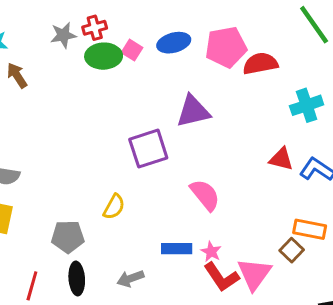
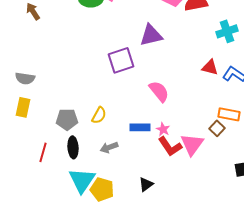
yellow semicircle: (114, 207) -> (99, 115), moved

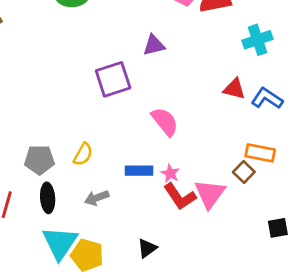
purple triangle: (151, 35) -> (154, 45), size x0.7

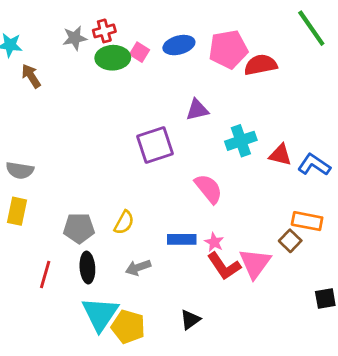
cyan cross: (257, 40) -> (241, 141), moved

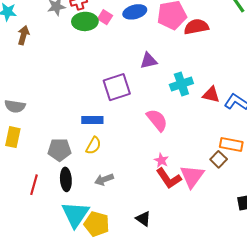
brown arrow: (31, 76) -> (23, 35), turned 48
blue rectangle: (182, 239) -> (92, 120), moved
black triangle: (190, 320) -> (143, 219), turned -49

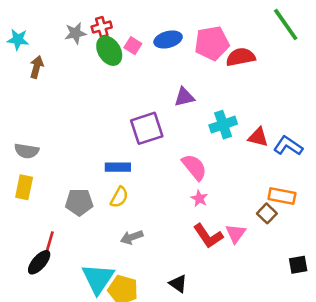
green ellipse: (85, 21) -> (109, 51), turned 60
pink star: (161, 160) -> (199, 198), moved
pink triangle: (192, 176) -> (236, 233), size x0.7
black ellipse: (66, 179) -> (39, 262), moved, turned 45

